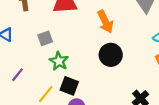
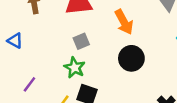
gray square: (45, 38) -> (81, 41), moved

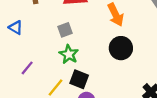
gray square: (81, 41) -> (65, 30), moved

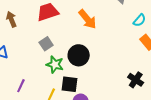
black circle: (121, 48) -> (79, 55), moved

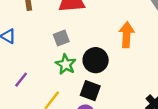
orange arrow: (87, 19) -> (127, 35), moved, turned -150
black square: (69, 84) -> (90, 91), moved

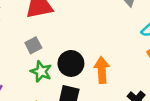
orange arrow: (127, 35) -> (102, 70), moved

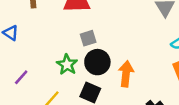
gray square: (33, 45) -> (88, 38), moved

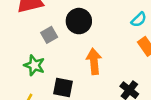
black circle: (97, 62) -> (79, 21), moved

